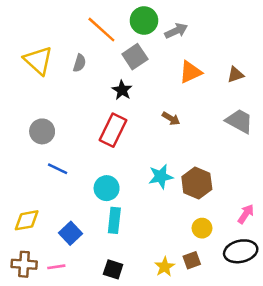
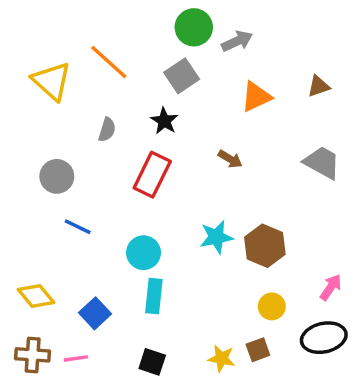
orange line: (101, 30) -> (109, 62), moved
gray semicircle: (79, 63) -> (107, 130), moved
brown triangle: (236, 75) -> (319, 86), moved
yellow diamond: (27, 220) -> (36, 296), turned 60
yellow star: (165, 267) -> (222, 358), turned -30

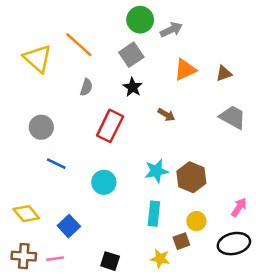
brown triangle: (319, 86) -> (224, 73), moved
black star: (164, 121) -> (133, 87), moved
gray semicircle: (107, 130) -> (86, 87), moved
cyan rectangle: (154, 296) -> (154, 214), moved
brown square: (258, 350) -> (181, 241), moved

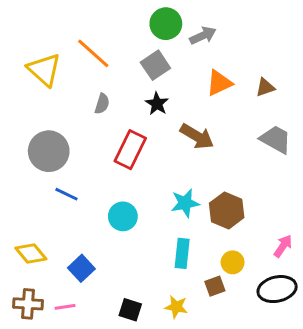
brown arrow: (166, 115) -> (197, 136), size x1.6
gray circle: (41, 127) -> (49, 151), size x1.4
yellow star: (160, 259) -> (176, 307), moved

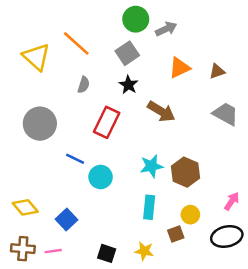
blue line: (66, 194) -> (75, 159), moved

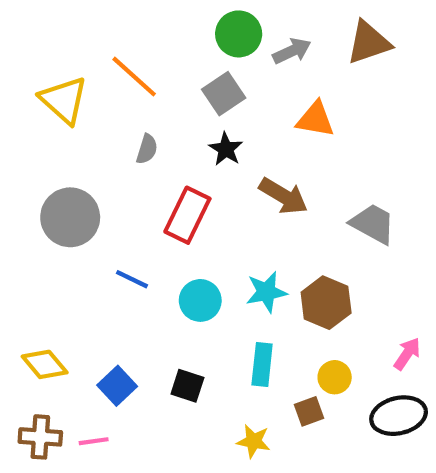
orange triangle: (179, 68) -> (315, 119), turned 35
brown triangle: (217, 71) -> (369, 42), moved, size x1.6
gray trapezoid: (226, 114) -> (373, 224), moved
cyan circle: (101, 177) -> (200, 300), moved
black square: (107, 253) -> (187, 386), moved

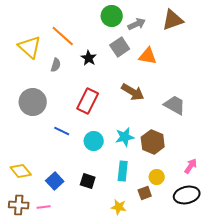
gray square: (224, 94) -> (120, 47), moved
gray semicircle: (147, 149) -> (56, 65), moved
black star: (226, 149) -> (89, 58), moved

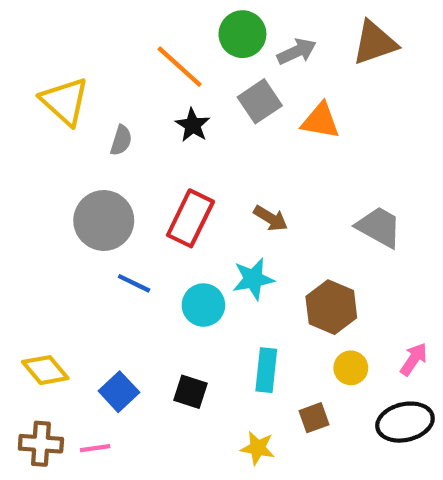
orange line: (63, 36) -> (180, 67), moved
brown arrow: (133, 92) -> (271, 218), moved, size x0.7
gray circle: (33, 102) -> (104, 220), moved
cyan star: (125, 137) -> (253, 279), moved
yellow circle: (157, 177) -> (351, 368), moved

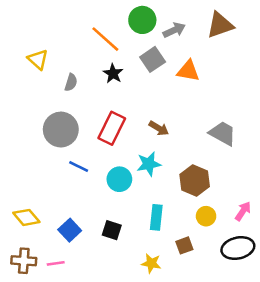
yellow triangle: (65, 101) -> (38, 59), size x0.7

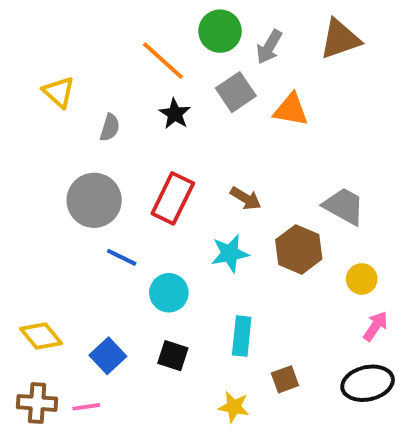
gray arrow: (174, 30) -> (269, 47), turned 145
cyan circle: (119, 179) -> (169, 293), moved
brown hexagon: (195, 180) -> (299, 249), moved
yellow circle: (206, 216) -> (362, 279), moved

